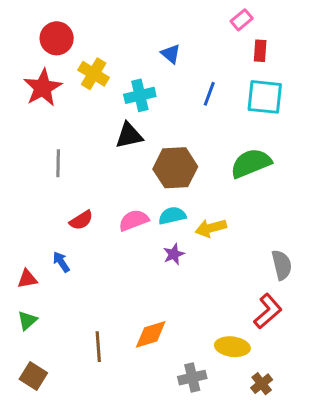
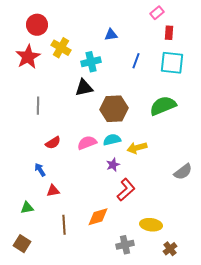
blue triangle: (171, 54) -> (111, 35), turned -48
gray semicircle: (282, 265) -> (183, 172), turned 66
red triangle: (27, 279) -> (53, 191), moved
red L-shape: (268, 311) -> (126, 190), moved
green triangle: (27, 320) -> (27, 208), moved, turned 32

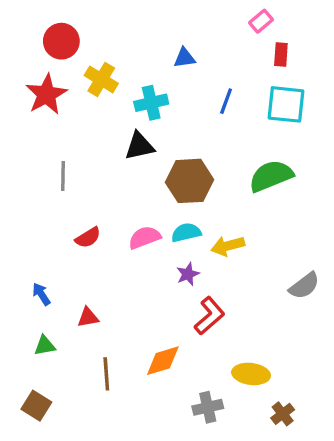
blue arrow: (40, 170) -> (41, 294), moved

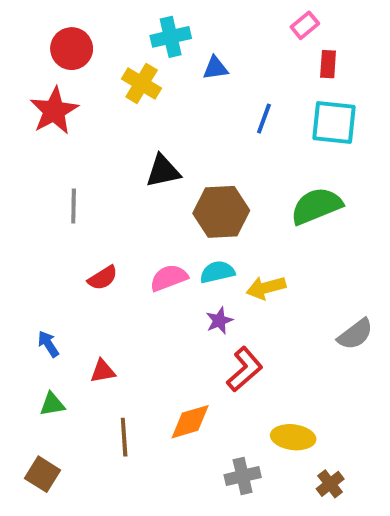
yellow cross: (101, 79) -> (142, 84), moved
cyan cross: (151, 103) -> (171, 37), moved

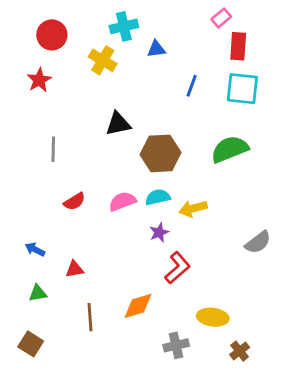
red rectangle: (328, 64) -> (238, 46), size x1.4
red star: (54, 111) -> (39, 80), size x0.7
blue arrow: (48, 344) -> (35, 249), turned -30

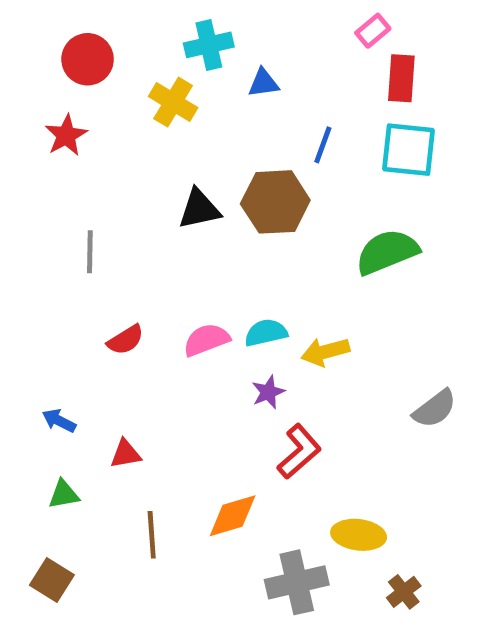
brown hexagon: (161, 153) -> (275, 202), moved
gray cross: (176, 345) -> (297, 582), size x1.4

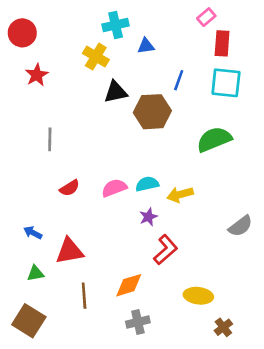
red circle: (88, 59) -> (22, 33), moved
black triangle: (199, 209) -> (116, 92), moved
red triangle: (126, 454) -> (70, 251), size x1.6
brown square: (52, 580) -> (29, 321), size x1.4
gray cross: (297, 582) -> (138, 322), moved, size x0.7

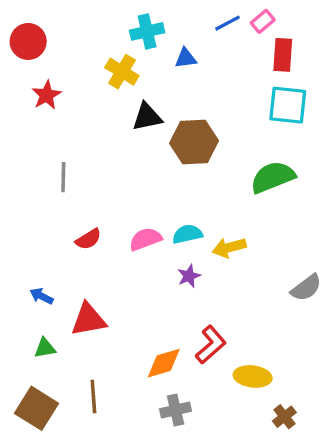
blue line: (179, 80) -> (227, 23), moved, turned 42
red L-shape: (166, 250) -> (211, 345), moved
brown line: (84, 296) -> (93, 397), moved

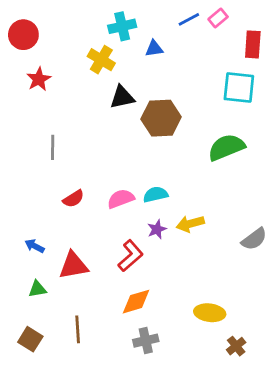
red rectangle: (283, 55) -> (253, 44), moved
yellow arrow: (229, 248) -> (190, 224), moved
red L-shape: (211, 345) -> (130, 256), moved
brown square: (37, 408) -> (30, 339), size x0.7

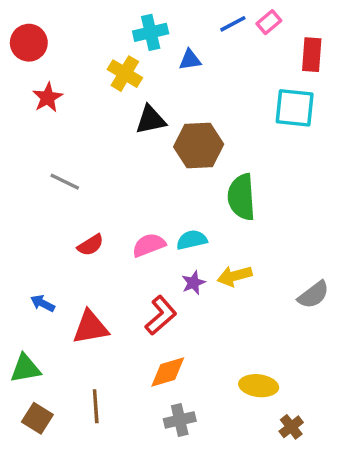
gray line: (53, 147) -> (65, 182), turned -65
green semicircle: (226, 147) -> (241, 197), moved, turned -72
green triangle: (37, 289) -> (25, 369), moved, size x1.4

